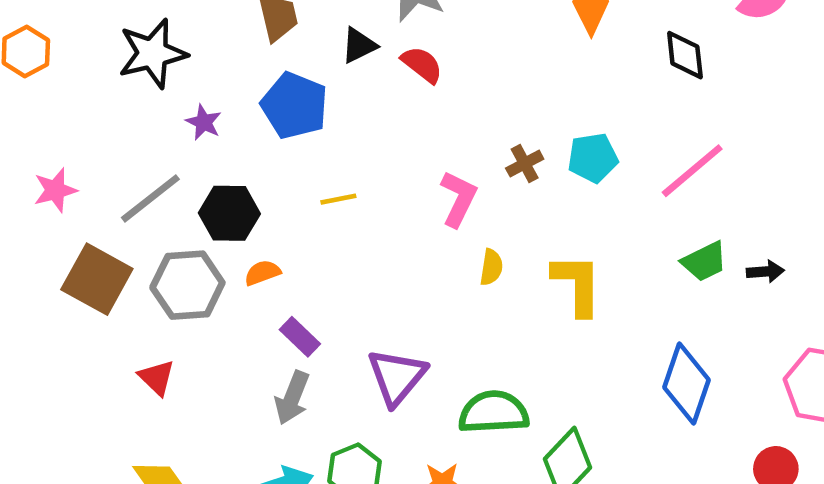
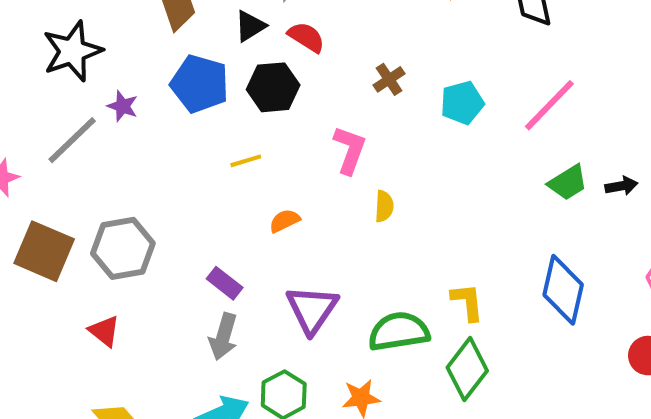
brown cross: (525, 164) -> (389, 79), moved
gray line: (150, 198) -> (72, 140), moved
black hexagon: (229, 213) -> (273, 87), moved
orange semicircle: (262, 273) -> (285, 221), moved
yellow L-shape: (577, 284) -> (467, 302), moved, size x0.7

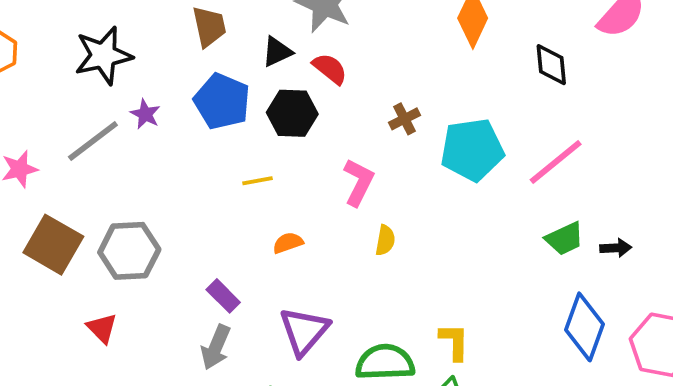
cyan pentagon: (462, 103) -> (472, 150), size x1.5
blue diamond: (563, 290) -> (584, 327), moved

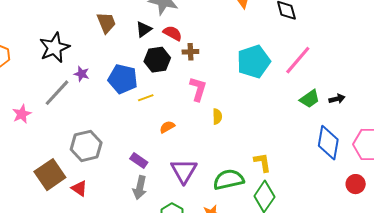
blue pentagon: (222, 101) -> (123, 79), moved
brown cross: (405, 119) -> (190, 52), moved, turned 35
brown square: (53, 245) -> (50, 175), moved, turned 36

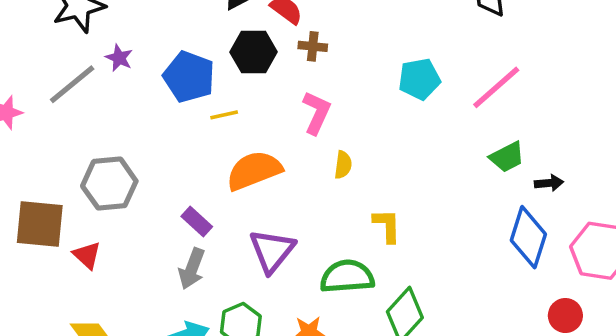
cyan pentagon: (254, 62) -> (419, 79), size x0.7
black arrow: (337, 99) -> (549, 183), moved
orange semicircle: (167, 127) -> (254, 171), size x2.0
yellow L-shape: (262, 162) -> (387, 226), moved
brown square: (50, 175) -> (40, 224), turned 32

